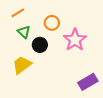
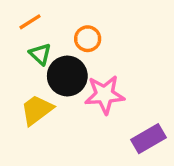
pink star: (75, 40) -> (105, 95), moved, turned 30
black circle: (40, 45) -> (67, 76), size x1.5

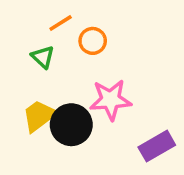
orange line: (30, 22) -> (61, 23), moved
black circle: (67, 76) -> (71, 125), moved

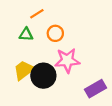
orange circle: (93, 41) -> (55, 33), moved
green triangle: (43, 57) -> (26, 34), turned -40

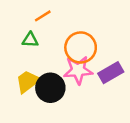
orange circle: (55, 33) -> (81, 47), moved, size x1.6
purple rectangle: (95, 89) -> (111, 73), moved

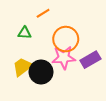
orange line: (43, 16) -> (43, 13), moved

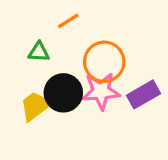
black circle: (41, 72) -> (63, 93), moved

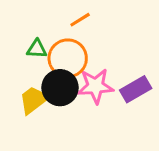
orange line: (68, 21) -> (80, 20), moved
orange circle: (104, 62) -> (68, 58), moved

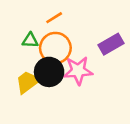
orange line: (80, 20) -> (54, 18), moved
purple rectangle: (136, 89) -> (111, 44), moved

